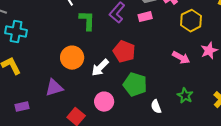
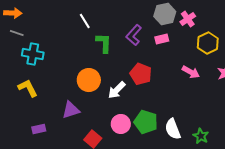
pink arrow: (181, 58) -> (191, 72), moved
green pentagon: (135, 85) -> (146, 122), moved
green star: (185, 96) -> (201, 136), moved
white semicircle: (156, 107) -> (173, 129), size x1.5

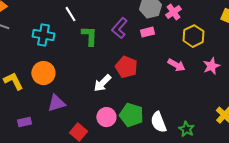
cyan cross: (33, 54) -> (43, 35), moved
orange circle: (89, 80) -> (43, 73), moved

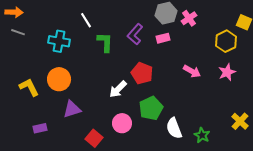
yellow hexagon: (193, 36) -> (226, 41), moved
green pentagon: (131, 115) -> (151, 108), moved, turned 30

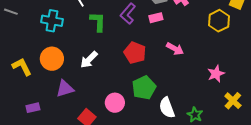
pink arrow: (192, 71) -> (175, 49), moved
pink star: (227, 72) -> (216, 74), moved
white arrow: (118, 89) -> (89, 60), moved

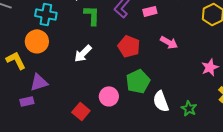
orange circle: (52, 59) -> (37, 41), moved
purple triangle: (65, 89) -> (39, 82), moved

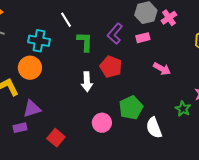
red pentagon: (129, 46) -> (111, 67), moved
white arrow: (83, 53) -> (87, 82), moved, turned -48
green star: (189, 108) -> (183, 109), moved
red square: (81, 111) -> (56, 138), moved

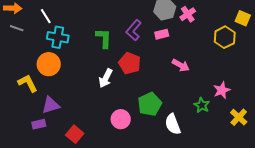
white line: (66, 20) -> (46, 16), moved
white arrow: (87, 82) -> (106, 78), turned 30

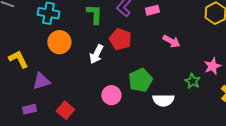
orange circle: (49, 64) -> (59, 42), moved
purple rectangle: (39, 124) -> (29, 109), moved
white semicircle: (173, 124) -> (163, 100), turned -70

